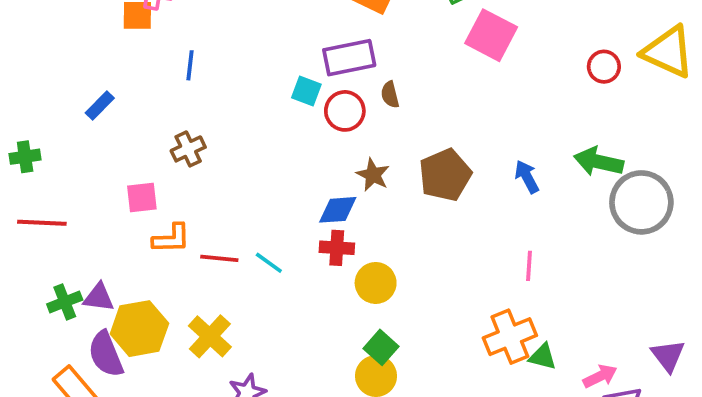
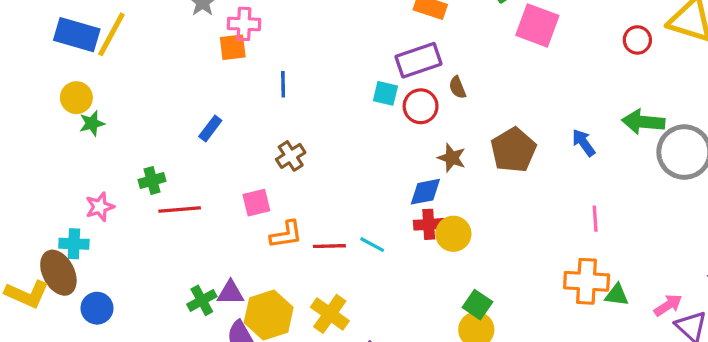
red line: (42, 223) -> (180, 209), moved
yellow circle: (376, 283) -> (453, 234), moved
orange cross: (510, 337) -> (587, 281), turned 33

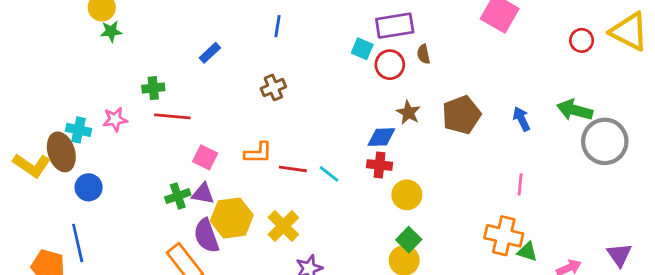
pink square: (256, 203) -> (205, 157), moved, turned 30
pink star: (100, 207) -> (115, 119), moved
yellow circle: (453, 234) -> (407, 195), moved

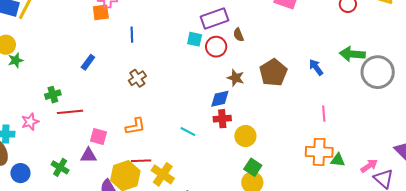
red line: (293, 169) -> (141, 161), moved
purple triangle: (203, 194) -> (89, 155), moved
green cross: (178, 196) -> (60, 167), moved, turned -30

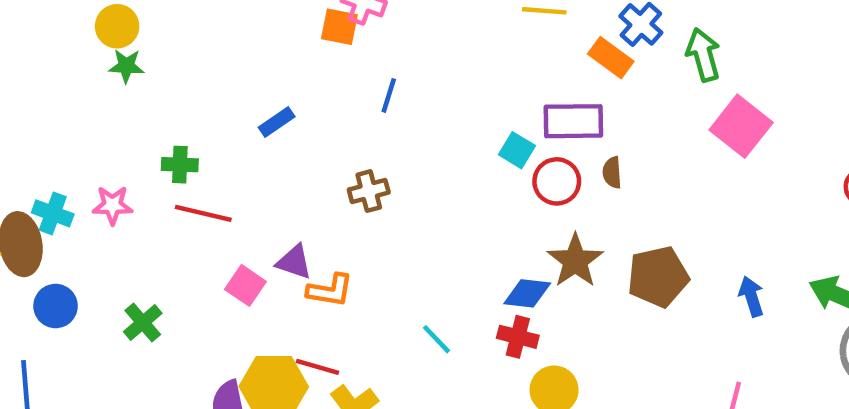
brown star: (236, 78) -> (575, 261), size x1.4
purple triangle: (89, 155) -> (294, 262), moved

